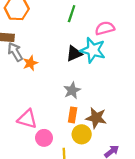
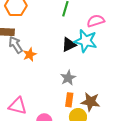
pink triangle: (27, 119) -> (18, 106), moved

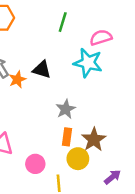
black triangle: (69, 45) -> (42, 70), moved, turned 42
brown star: (91, 102) -> (94, 139), turned 30

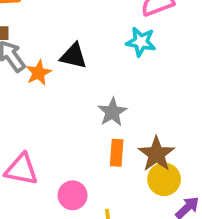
cyan star: (88, 63) -> (141, 42), size x0.7
yellow circle: (78, 159) -> (164, 179), moved

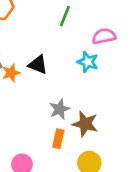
brown star: (156, 154) -> (85, 124), moved, turned -30

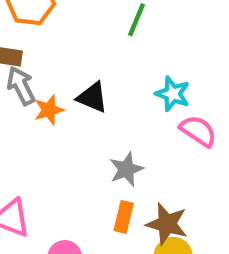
pink semicircle: (104, 36) -> (198, 131), moved, turned 45
brown star: (85, 124) -> (167, 224), moved

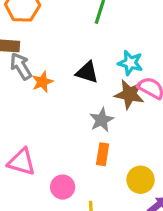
black triangle: (92, 97) -> (87, 72), moved
brown star: (167, 224) -> (129, 94), moved

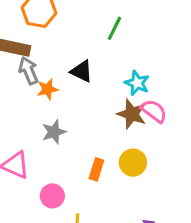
black triangle: (87, 72) -> (82, 71), moved
gray star: (102, 120) -> (54, 132), moved
yellow circle: (140, 180) -> (133, 163), moved

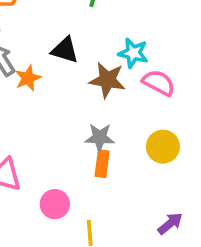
brown star: (132, 114) -> (107, 80), moved
gray star: (54, 132) -> (100, 137), moved, turned 30
yellow circle: (133, 163) -> (163, 147), moved

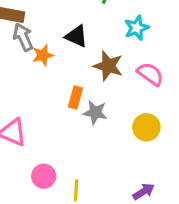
cyan star: (133, 53) -> (137, 28), moved, turned 30
orange rectangle: (102, 164) -> (75, 97), moved
pink circle: (55, 204) -> (44, 176), moved

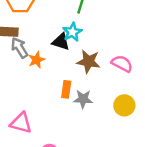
cyan star: (137, 28) -> (72, 32), moved

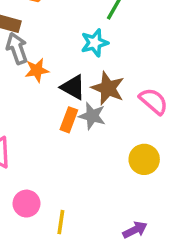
black triangle: (61, 42) -> (73, 87), moved
gray star: (83, 99) -> (92, 116), moved

